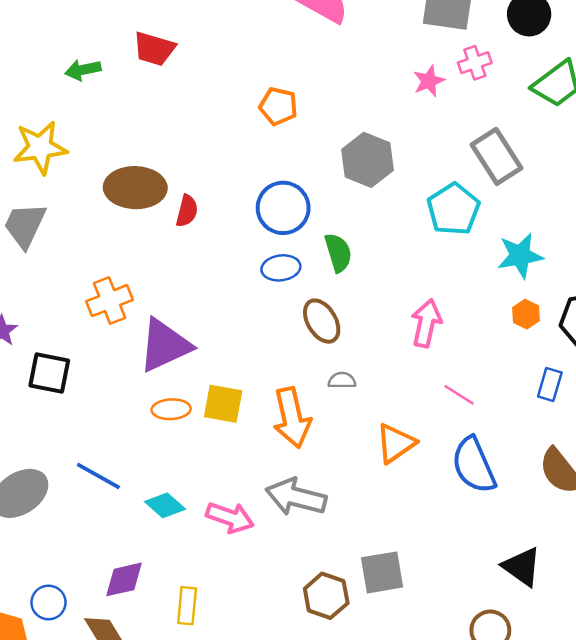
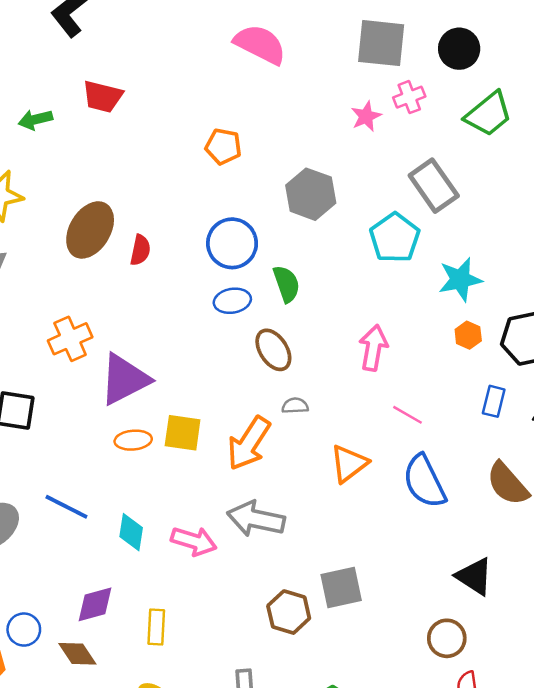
brown ellipse: (135, 188) -> (90, 230), turned -58
orange arrow: (292, 418) -> (249, 443), turned 48
cyan diamond: (165, 505) -> (131, 532), turned 60

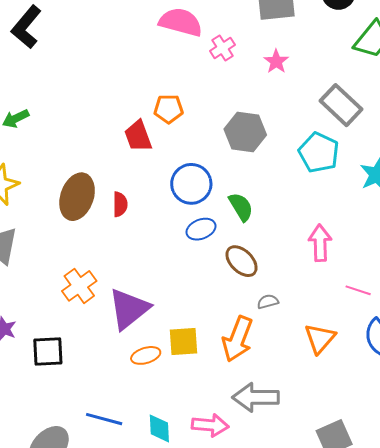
red trapezoid: (103, 97) -> (138, 136), moved, turned 68
pink cross: (409, 97) -> (223, 48), moved

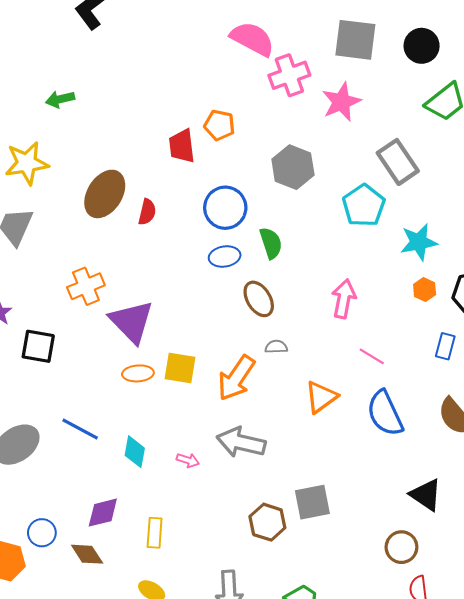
pink cross: (223, 48) -> (289, 75), size x1.5
pink star: (276, 61) -> (341, 102), size x1.5
purple triangle: (129, 309) -> (132, 322), turned -48
pink arrow: (210, 425) -> (188, 460), size x0.6

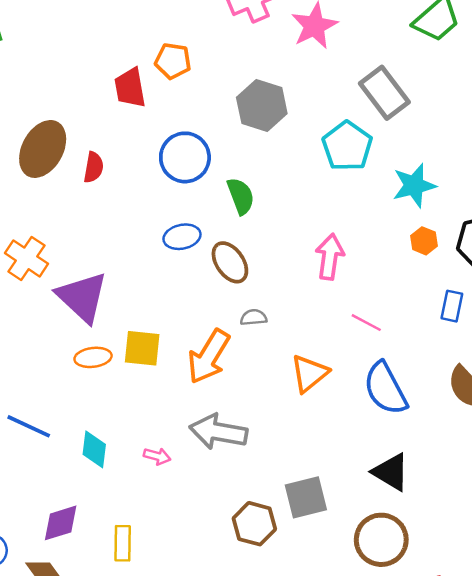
blue ellipse: (225, 257) -> (182, 237), moved
orange cross: (86, 286) -> (26, 258), turned -30
black triangle: (426, 495) -> (391, 472), moved
brown circle: (401, 547) -> (381, 540), moved, size x1.4

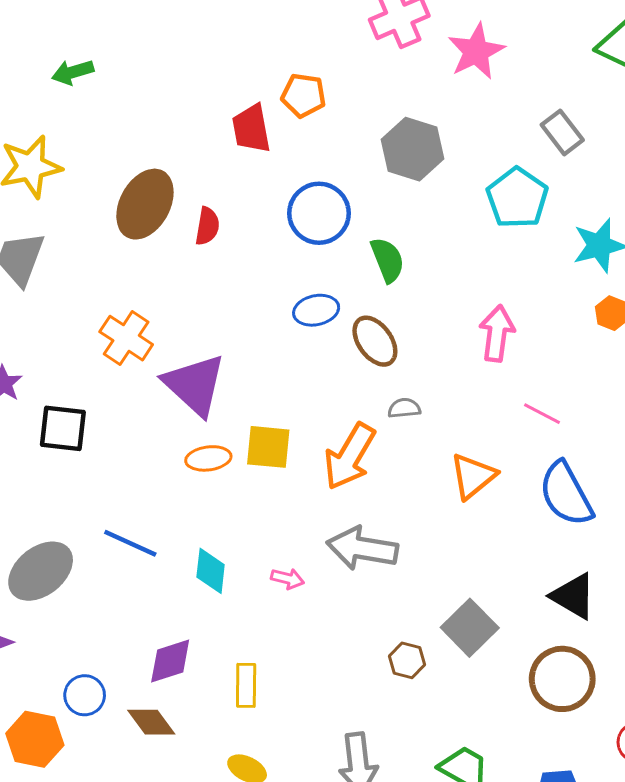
gray rectangle: (384, 93) -> (562, 132), size x0.7
gray square: (306, 497) -> (470, 628), turned -30
brown hexagon: (254, 524) -> (407, 660), size x0.7

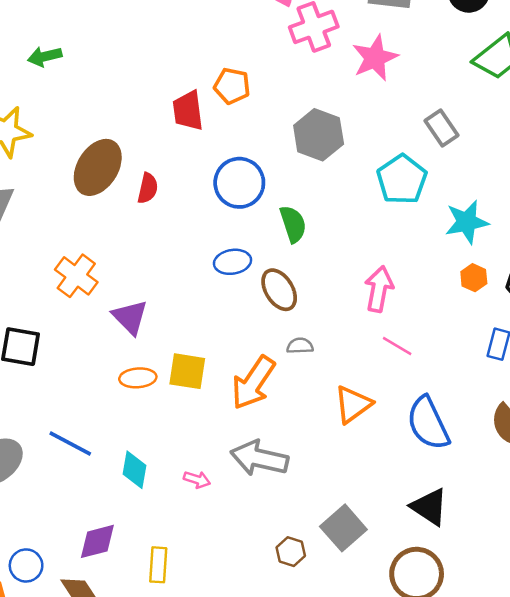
purple triangle: (195, 385) -> (130, 317), size x0.7
pink line: (542, 414) -> (397, 346), moved

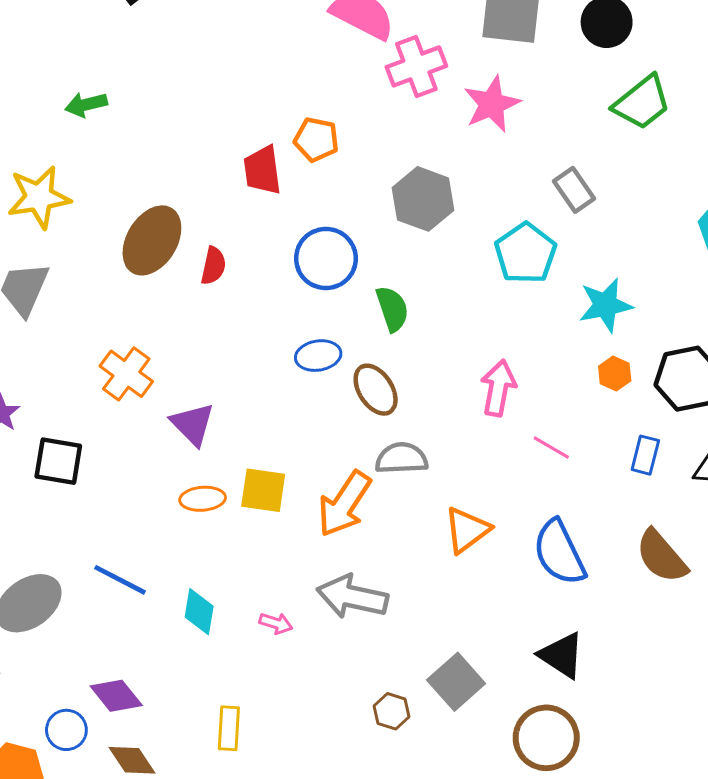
gray semicircle: (300, 346) -> (402, 458), size x1.6
pink line: (397, 346) -> (551, 448), moved
purple diamond: (97, 541) -> (116, 696), moved, turned 66

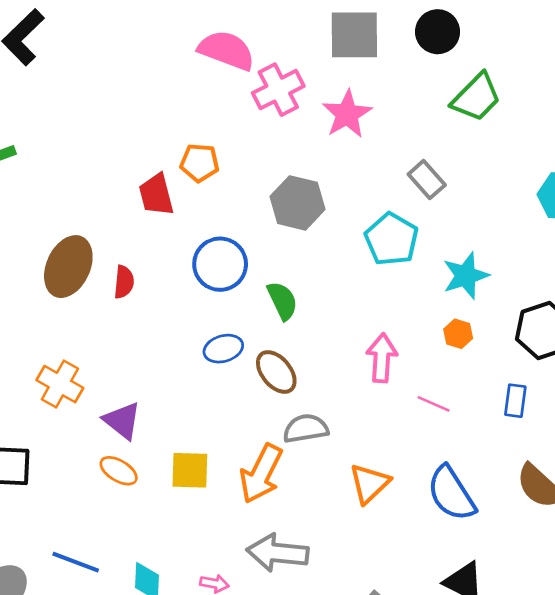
orange hexagon: (615, 374) -> (458, 334), moved
orange ellipse: (203, 499) -> (119, 471), moved, turned 42

